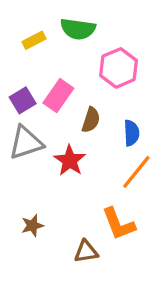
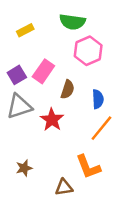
green semicircle: (78, 29) -> (72, 22), moved

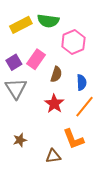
green semicircle: (72, 22) -> (48, 21), moved
yellow rectangle: (25, 30) -> (21, 25), size x1.5
gray triangle: (19, 106) -> (16, 88), turned -45
red star: (52, 120) -> (54, 104), moved

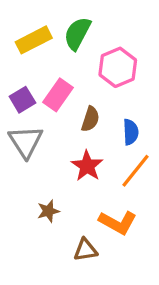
green semicircle: (48, 21) -> (77, 33), turned 110
orange L-shape: (73, 139) -> (118, 222), turned -40
brown star: (20, 140) -> (48, 211), moved

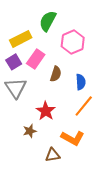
yellow rectangle: (34, 40) -> (21, 39), moved
red star: (87, 166) -> (46, 111), moved

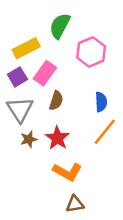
brown semicircle: (56, 74) -> (56, 101), moved
brown star: (30, 131) -> (29, 139), moved
orange L-shape: (73, 138) -> (67, 172), moved
brown triangle: (53, 155) -> (75, 204), moved

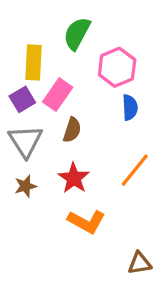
yellow rectangle: (26, 48) -> (34, 62), turned -60
blue semicircle: (101, 102) -> (130, 107), moved
brown star: (29, 139) -> (25, 186), moved
brown triangle: (75, 204) -> (140, 263), moved

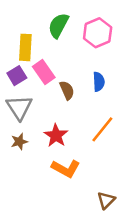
pink hexagon: (117, 67) -> (98, 33), moved
pink rectangle: (58, 95) -> (44, 72), turned -70
brown semicircle: (72, 130) -> (67, 90), moved, turned -42
brown triangle: (140, 263) -> (106, 200), turned -36

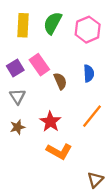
yellow rectangle: (25, 47) -> (23, 25), moved
gray triangle: (19, 107) -> (17, 96), size x0.7

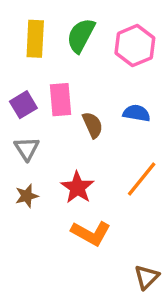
pink rectangle: (39, 65) -> (61, 100), turned 30
blue semicircle: (89, 73) -> (137, 113), turned -77

